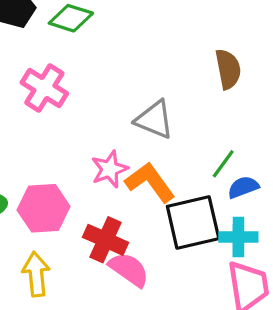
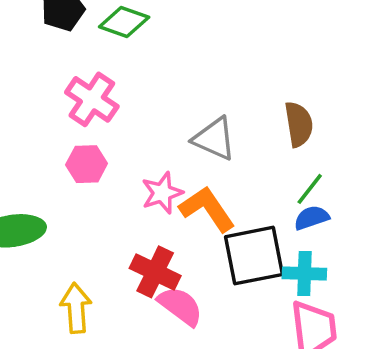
brown semicircle: (228, 69) -> (299, 124), moved
green line: (223, 164) -> (310, 189), moved
pink hexagon: (44, 208) -> (87, 164), moved, size x0.7

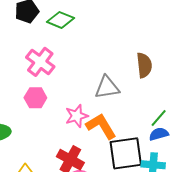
brown semicircle: (299, 124) -> (144, 65), moved
gray triangle: (214, 139) -> (107, 87), turned -36

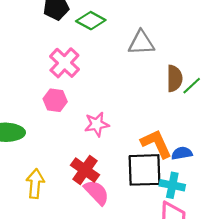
gray triangle: (107, 87) -> (141, 43), moved
green line: (159, 118) -> (192, 86), moved
orange L-shape: (101, 126) -> (156, 144), moved

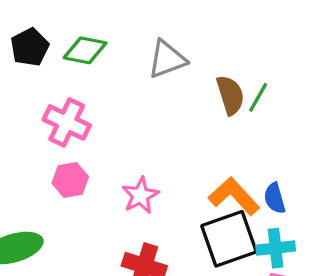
blue semicircle: (182, 153) -> (275, 198), turned -78

